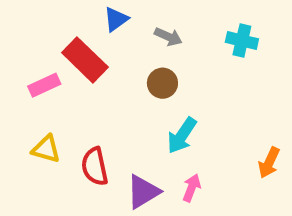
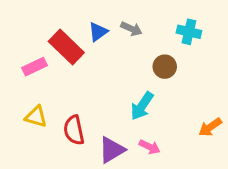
blue triangle: (116, 19) -> (98, 32), moved
brown circle: (162, 83) -> (165, 67), moved
orange arrow: (269, 163) -> (210, 127), turned 30
pink arrow: (192, 188) -> (150, 147), turned 95

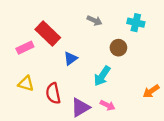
blue triangle: (98, 32) -> (71, 59), moved

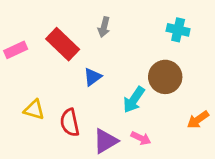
gray arrow: (95, 20) -> (104, 27), moved, turned 80
pink rectangle: (25, 48) -> (16, 50), moved
brown circle: (118, 48) -> (165, 77), moved, size x1.5

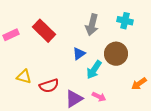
gray arrow: (104, 27) -> (92, 25), moved, size x1.5
blue triangle: (93, 77) -> (79, 54), moved
red semicircle: (70, 123) -> (49, 86), turned -96

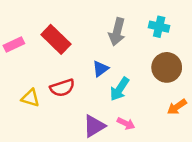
brown circle: (116, 54) -> (167, 67), moved
red semicircle: (49, 86) -> (62, 88), moved

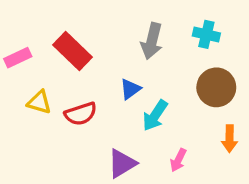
yellow triangle: (30, 98) -> (39, 102), moved
orange arrow: (177, 107) -> (230, 139), turned -54
pink arrow: (126, 123) -> (178, 160), moved, turned 90

